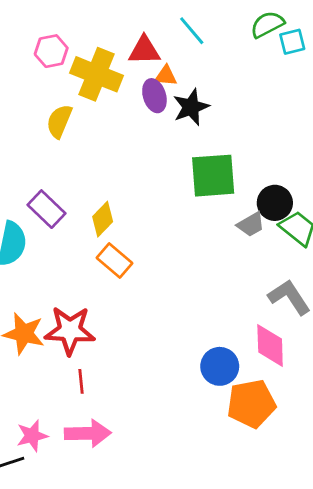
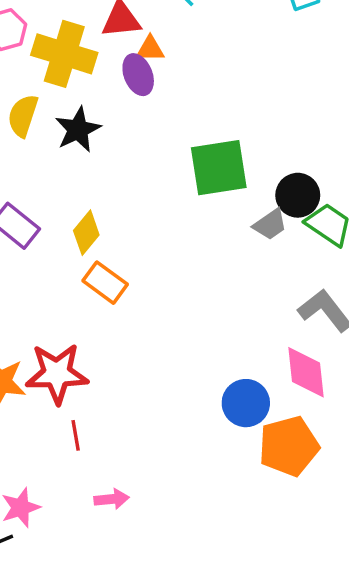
black star: (191, 107) -> (78, 130), moved
pink arrow: (88, 433) -> (112, 499), moved, size x0.6

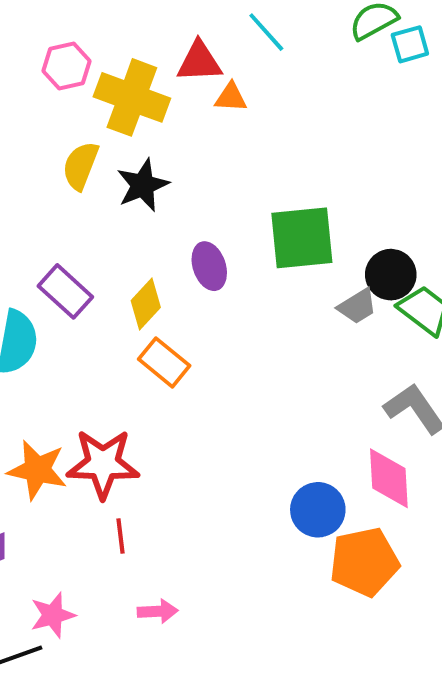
purple ellipse: (138, 75) -> (209, 266), moved

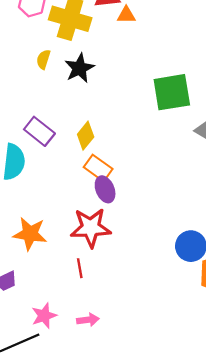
yellow semicircle: (81, 166) -> (43, 59), size x0.7
purple ellipse: (209, 266) -> (105, 189), moved
red star: (103, 464) -> (91, 228), moved
pink arrow: (158, 611) -> (88, 320), moved

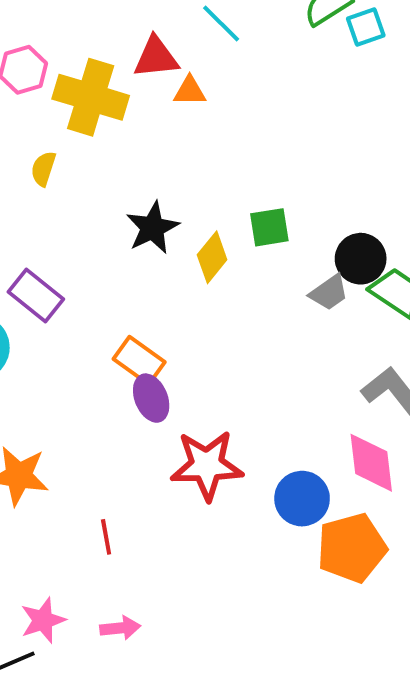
black star: (79, 68) -> (153, 228), moved
green square: (172, 92) -> (269, 227), size x0.6
yellow diamond: (86, 136) -> (212, 257), moved
red star: (91, 228) -> (207, 465), moved

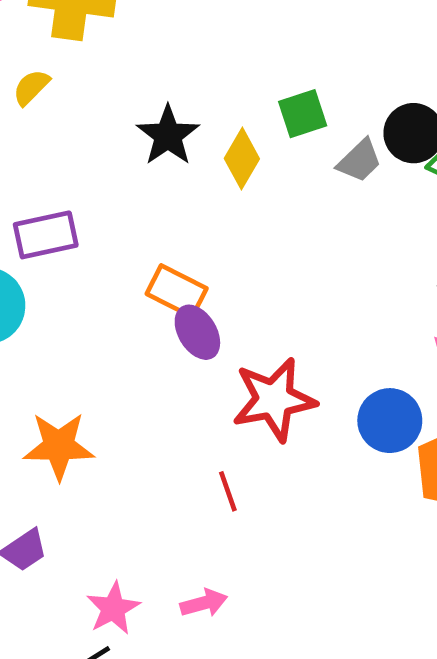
yellow semicircle: (43, 169) -> (31, 87), turned 36
gray trapezoid: (329, 292) -> (359, 161), moved
purple rectangle: (36, 295) -> (46, 235), turned -42
red line: (106, 537) -> (228, 491), moved

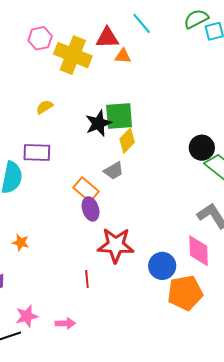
yellow semicircle: (31, 87) -> (45, 107), moved
green square: (303, 114) -> (119, 116), moved, size x1.4
gray trapezoid: (359, 161) -> (114, 171), moved
orange star: (59, 446) -> (21, 242), size x0.6

